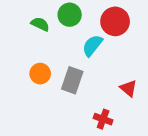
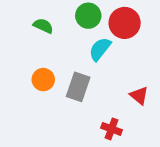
green circle: (70, 15) -> (88, 16), moved

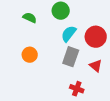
red circle: (125, 23) -> (96, 37), moved
gray rectangle: (78, 87) -> (71, 57), moved

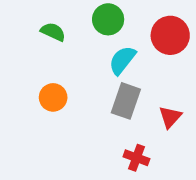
red circle: (96, 37) -> (170, 35), moved
red triangle: (96, 66) -> (170, 117), turned 32

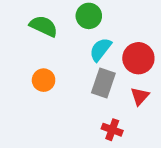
green semicircle: (53, 32) -> (44, 26), size x1.4
red circle: (170, 35) -> (138, 58), moved

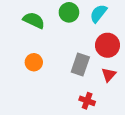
cyan semicircle: (100, 49) -> (98, 13), moved

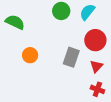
green semicircle: (34, 20) -> (15, 22), moved
red cross: (87, 101) -> (97, 89), moved

